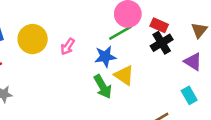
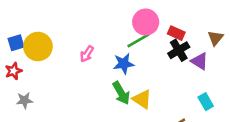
yellow circle: (33, 39) -> (38, 47), moved
purple triangle: (193, 62) -> (200, 61), moved
yellow triangle: (124, 75) -> (142, 99), moved

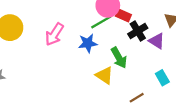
red rectangle: (176, 33) -> (123, 15), moved
pink arrow: (87, 54) -> (54, 34), size x1.5
green arrow: (121, 93) -> (119, 58), moved

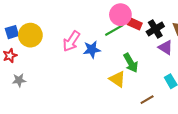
black cross: (138, 31) -> (155, 29), moved
blue star: (88, 43) -> (92, 49), moved

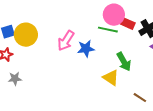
green line: (114, 30) -> (108, 30), turned 42
brown line: (147, 100) -> (140, 98), turned 64

